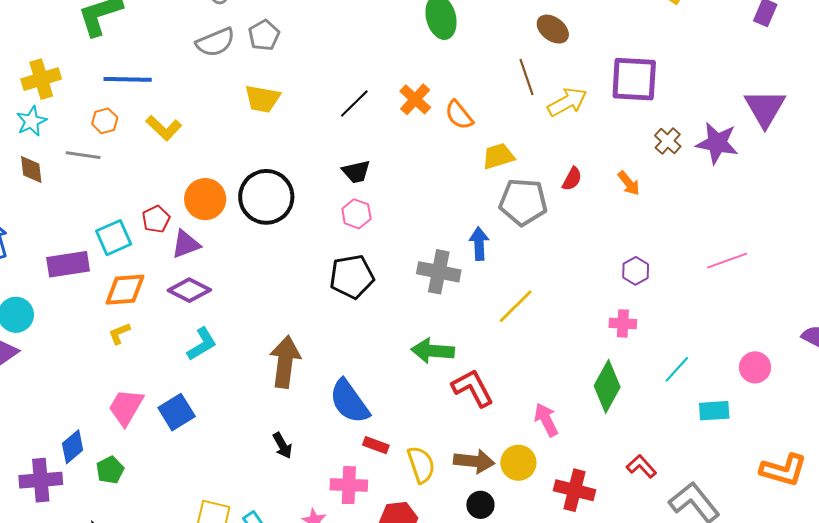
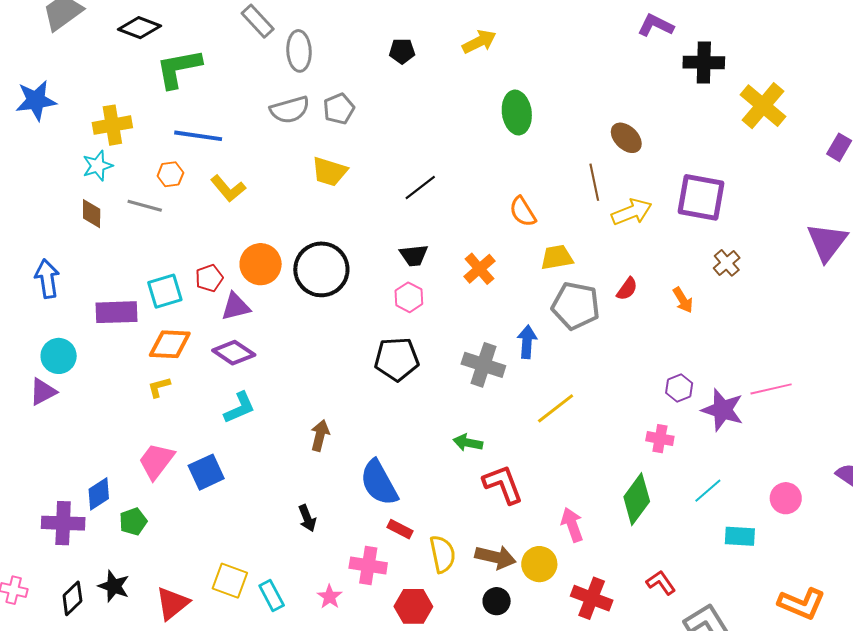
orange cross: (415, 99) -> (479, 269), moved
purple star: (717, 143) -> (723, 410), moved
green arrow: (433, 351) -> (468, 443), size x0.7
brown arrow: (285, 362) -> (320, 435), size x0.6

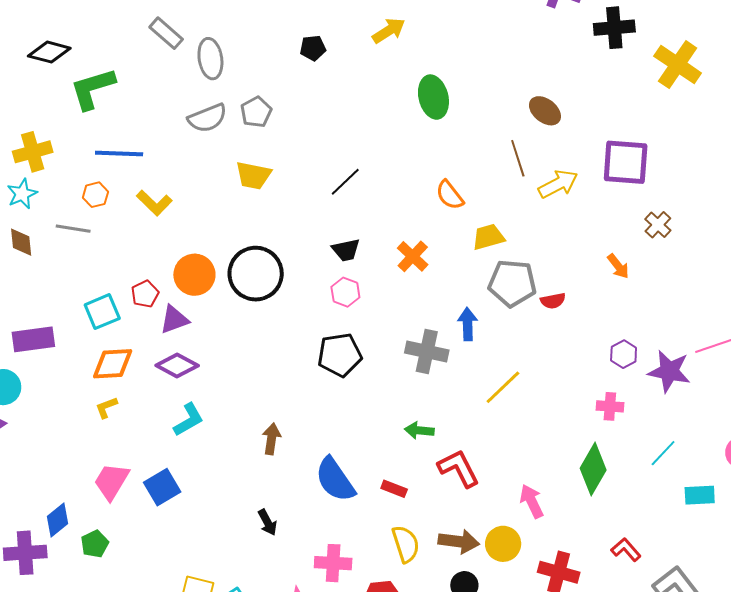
red semicircle: (627, 289) -> (553, 301), moved, turned 50
purple rectangle: (116, 312) -> (33, 339), moved
red rectangle: (400, 529) -> (394, 489), moved

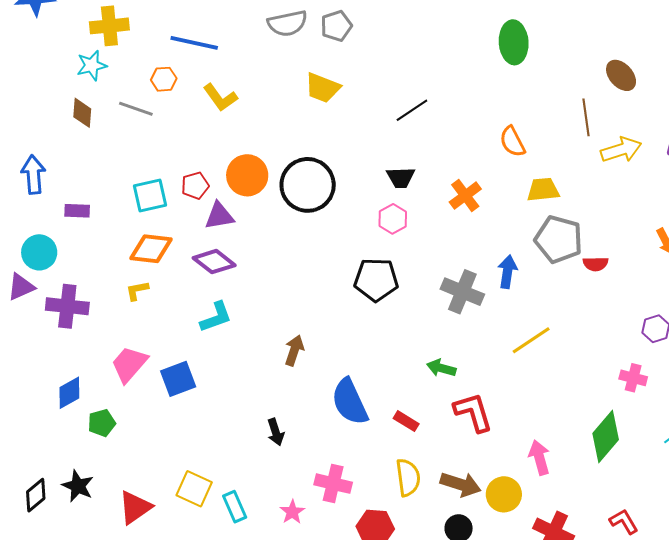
purple rectangle: (33, 339) -> (77, 211), size x0.6
purple cross: (25, 553) -> (67, 306), moved

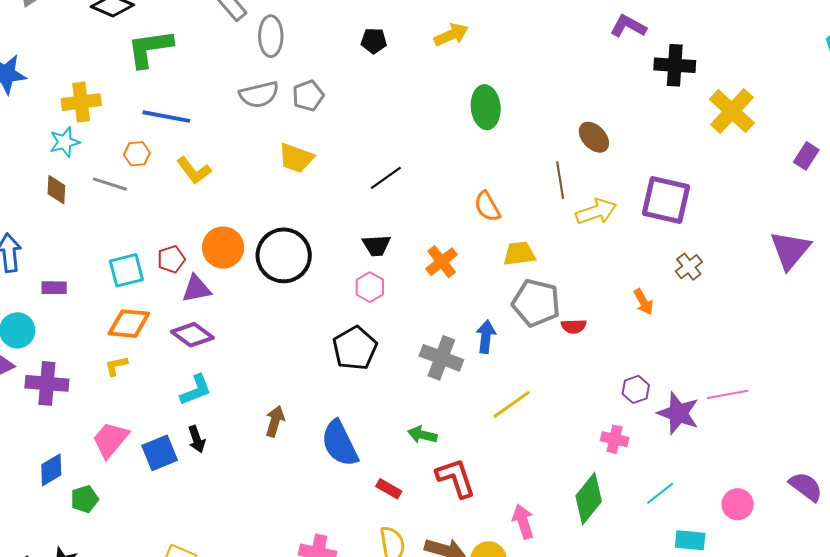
black pentagon: (376, 280) -> (355, 348), turned -30
blue semicircle: (350, 402) -> (340, 443), moved
black arrow: (276, 432) -> (197, 439), moved

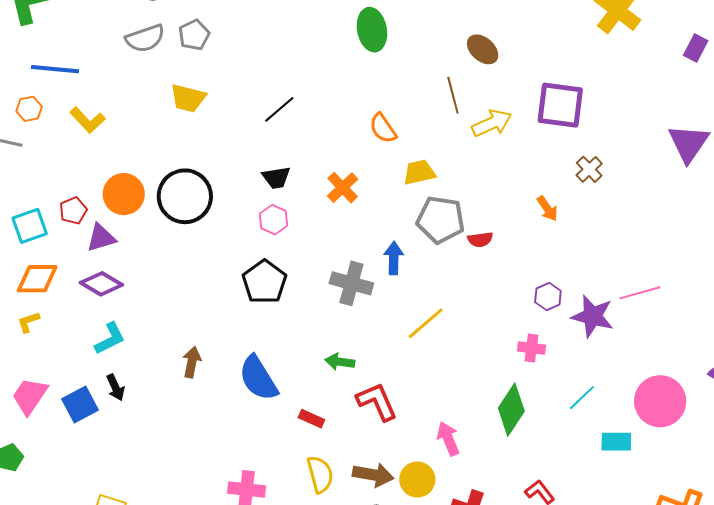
pink circle: (738, 504) -> (660, 401), size x1.6

